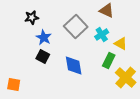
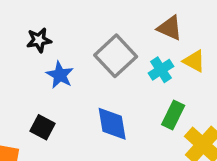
yellow triangle: (121, 44) -> (194, 61), moved
black square: (43, 56) -> (42, 127), moved

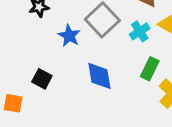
blue star: (60, 75) -> (69, 36), moved

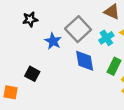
blue diamond: (99, 76) -> (85, 61), moved

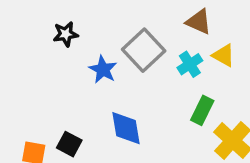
blue diamond: (85, 61) -> (126, 128), moved
black square: (32, 74) -> (69, 144), moved

